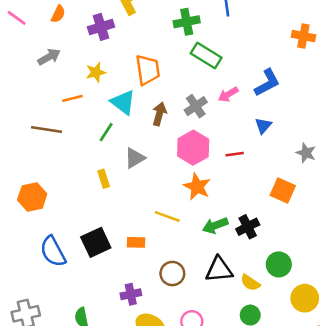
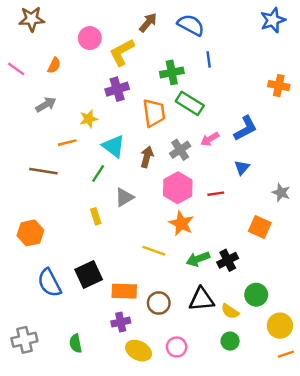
purple cross: (101, 27) -> (117, 89), moved
orange trapezoid: (148, 70) -> (154, 113), moved
orange rectangle: (136, 242) -> (124, 291), moved, size x1.5

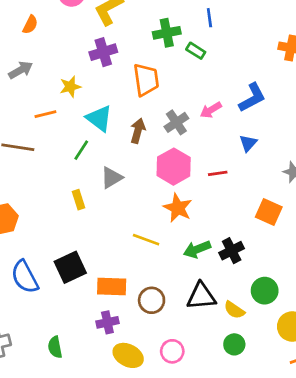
green rectangle: (190, 103) -> (196, 51), moved, size x0.6

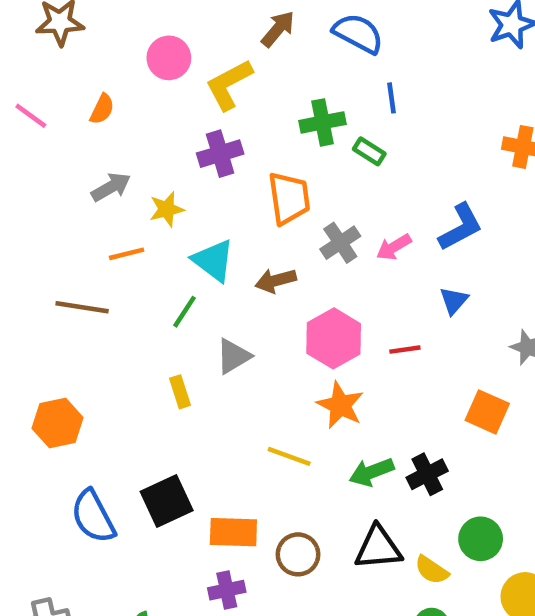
gray arrow: (21, 70) -> (111, 187), moved
gray cross: (176, 122) -> (340, 243), moved
brown arrow: (138, 131) -> (276, 281), turned -120

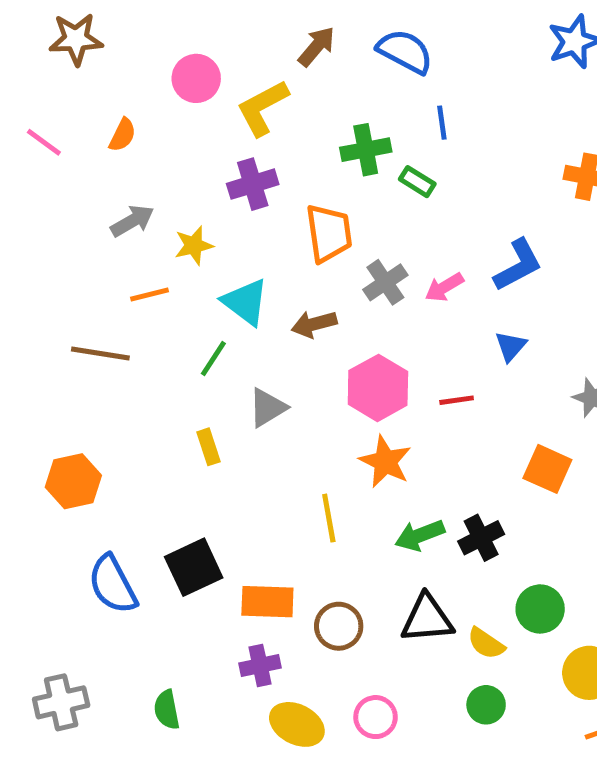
yellow line: (289, 456) -> (329, 518), turned 60

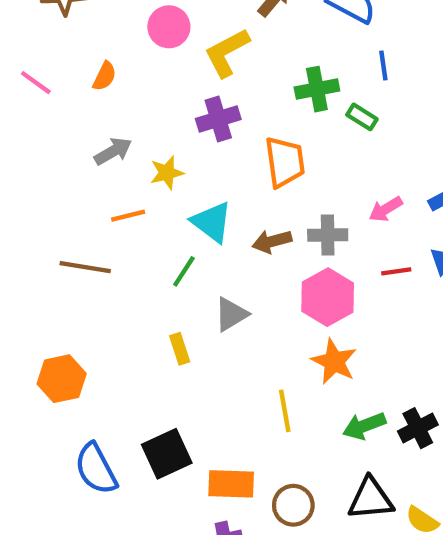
gray cross: (385, 282) -> (328, 235), moved, turned 33
red line: (457, 400) -> (396, 271), moved

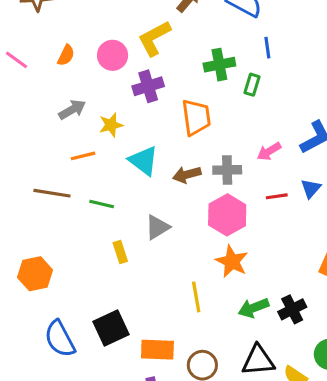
pink circle: (169, 27) -> (113, 55), moved
green rectangle: (362, 117) -> (252, 85), turned 75
green line: (184, 271) -> (102, 204), moved, turned 70

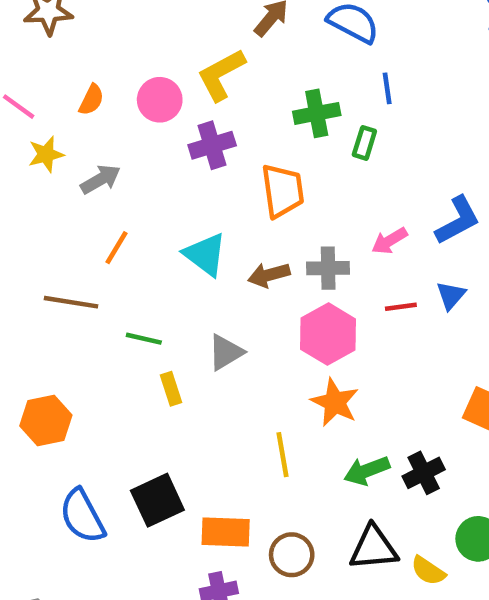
yellow star: (111, 125) -> (46, 154), moved
orange line: (83, 156) -> (116, 248), turned -45
green line: (102, 204) -> (144, 339), moved

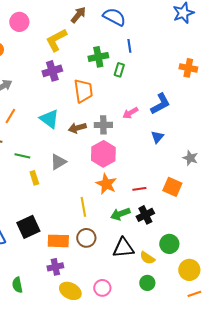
pink circle: (160, 100) -> (19, 22), moved
red line: (401, 307) -> (139, 189), moved
brown circle: (292, 555) -> (86, 238), moved

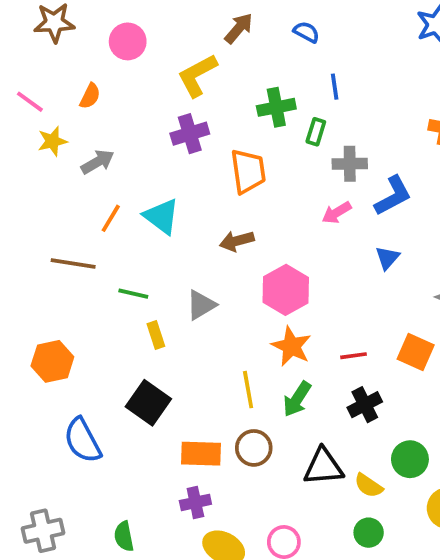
blue semicircle: (114, 17) -> (306, 32), size x0.6
cyan triangle: (49, 119) -> (162, 216), moved
gray cross: (103, 125) -> (350, 164), moved
green arrow: (120, 214) -> (297, 399), moved, turned -36
black square: (28, 227) -> (148, 403), moved, turned -30

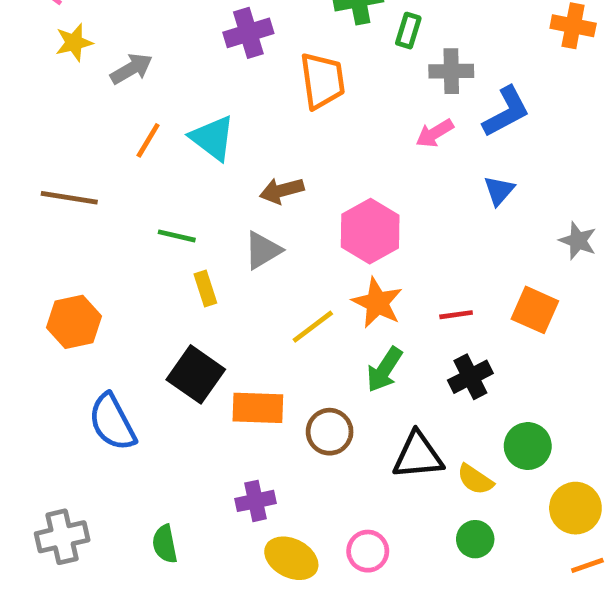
brown arrow: (237, 241) -> (282, 191), moved
brown line: (73, 263) -> (69, 198), moved
yellow line: (248, 390) -> (313, 327), moved, turned 63
orange rectangle: (201, 454) -> (258, 408), moved

